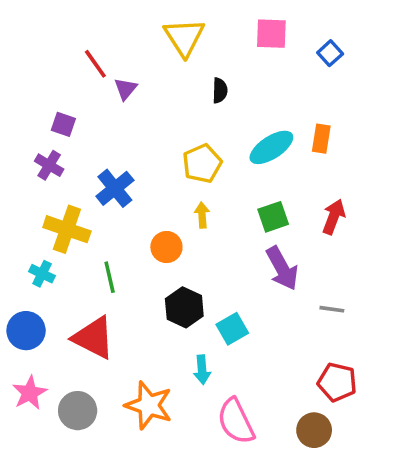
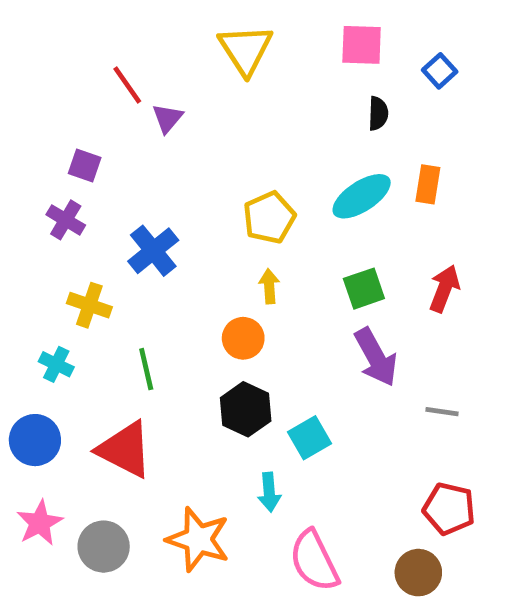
black semicircle: (220, 91) -> (378, 113), moved
yellow cross: (67, 229) -> (89, 305), size x0.7
orange circle: (166, 247) -> (243, 338), moved

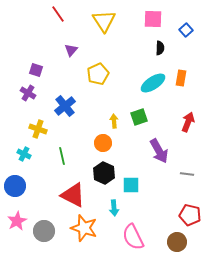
red line: (127, 85) -> (58, 14), moved
yellow pentagon: (269, 218) -> (98, 74), moved
green square: (364, 289) -> (139, 117), moved
cyan square: (309, 438) -> (131, 185), turned 30
red triangle: (125, 449) -> (73, 195), moved

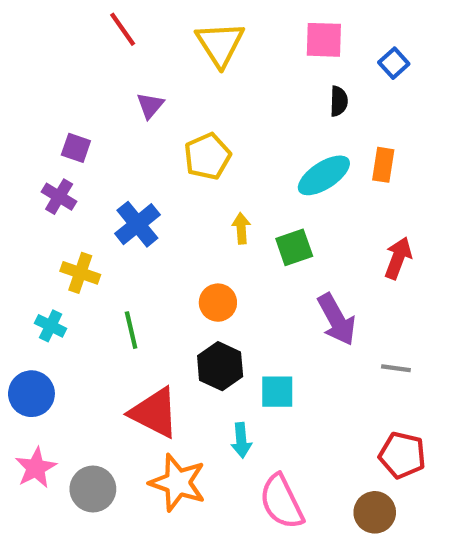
yellow arrow: (114, 121) -> (241, 228), moved

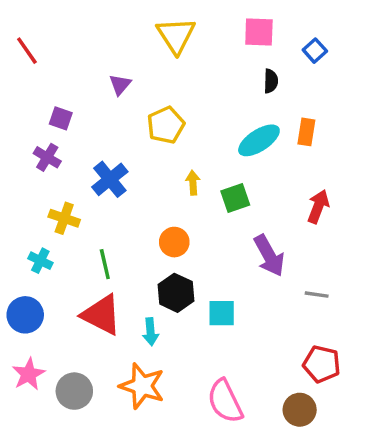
red line: (123, 29) -> (27, 51), moved
red triangle: (154, 413) -> (101, 315), moved
cyan arrow: (241, 440) -> (151, 332), moved

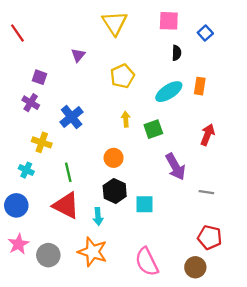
yellow pentagon: (166, 125) -> (122, 76), moved

